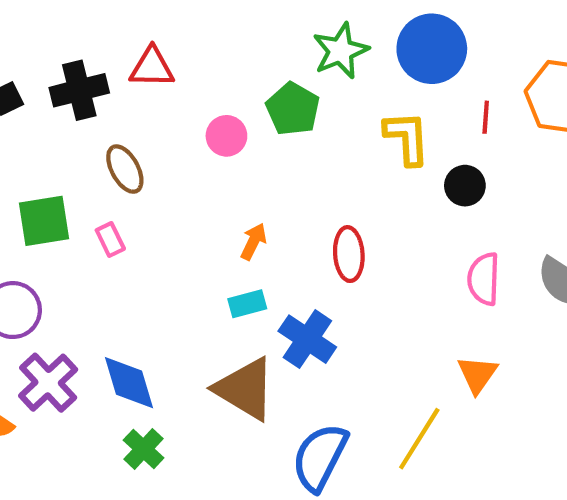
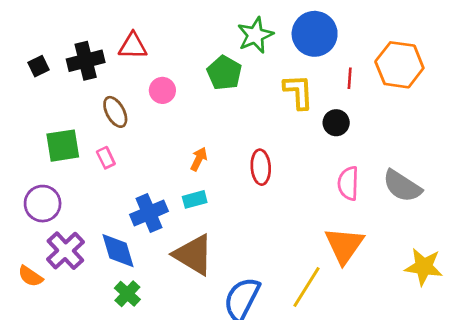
pink circle: (226, 136) -> (162, 90), moved
blue cross: (307, 339) -> (149, 213), moved, turned 33
orange triangle: (477, 374) -> (344, 245), size x1.5

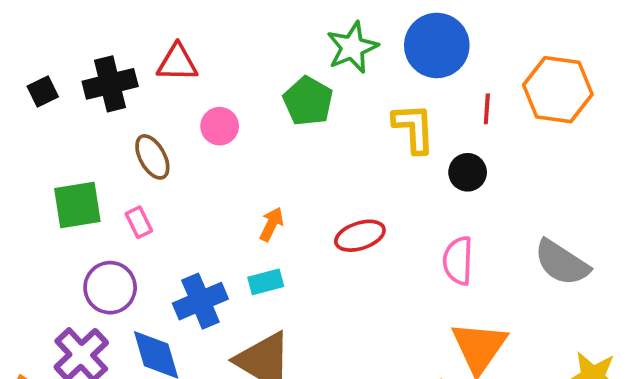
red ellipse: (261, 167) -> (360, 236), turned 76
pink semicircle: (348, 183) -> (458, 261), moved
purple circle: (43, 204) -> (110, 288), moved

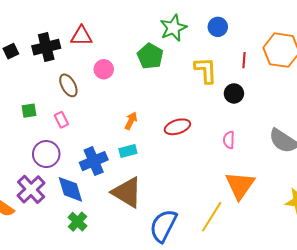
blue circle: (437, 45) -> (218, 27), size x0.6
green square: (77, 205) -> (29, 111), size x0.6
pink semicircle: (458, 261) -> (229, 140), size x0.7

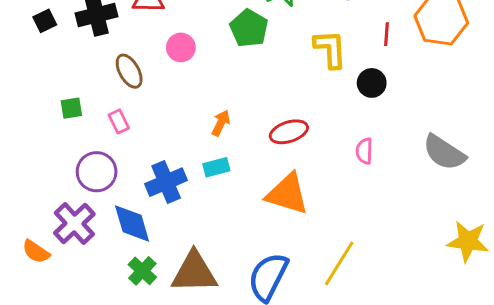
orange triangle: (240, 185) -> (287, 194), moved, turned -48
brown triangle: (127, 192) -> (194, 272), moved, turned -32

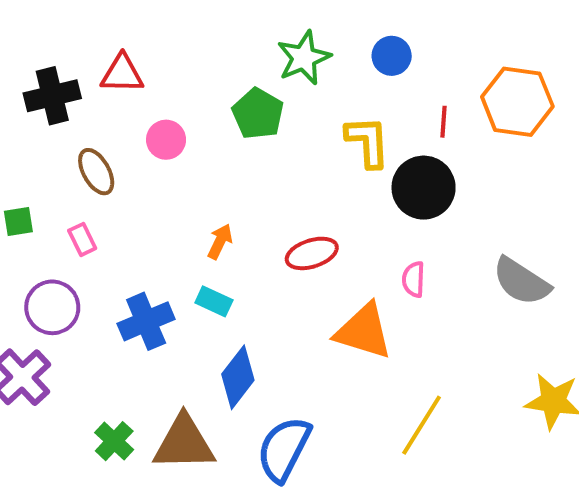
black circle: (372, 83) -> (424, 188), size x1.6
cyan rectangle: (216, 167) -> (214, 301), turned 40
orange triangle: (287, 194) -> (364, 331), moved
blue diamond: (132, 224) -> (238, 377), moved, turned 54
yellow line: (339, 263) -> (422, 425), moved

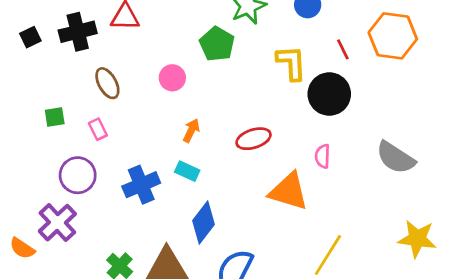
red line: (443, 122) -> (343, 49), turned -30
pink circle: (166, 140) -> (172, 78), moved

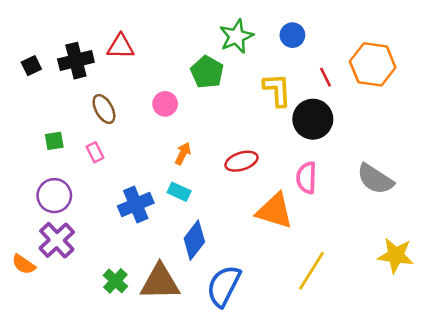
pink semicircle: (323, 156) -> (306, 178), size x1.4
purple circle: (78, 175) -> (54, 196), moved

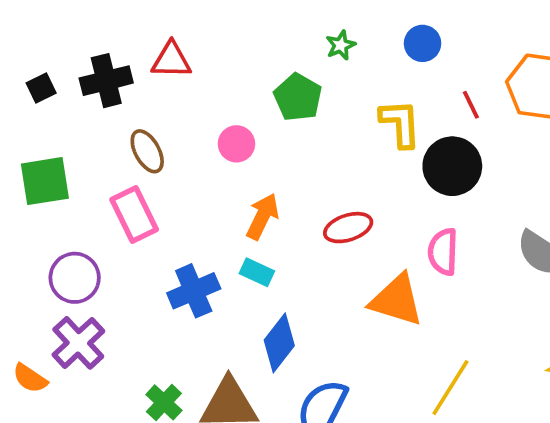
green star: (236, 36) -> (341, 45), size x0.6
green square: (54, 141) -> (45, 181), moved, size x1.8
pink rectangle: (95, 152) -> (134, 215), size x1.8
orange arrow: (183, 154) -> (263, 216), size x1.4

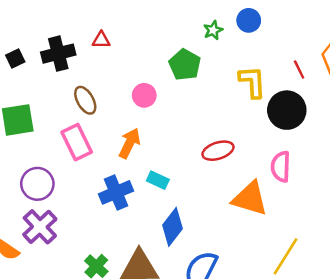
blue circle: (423, 43) -> (249, 20), moved
red triangle: (171, 60) -> (101, 40), size x0.7
orange arrow: (263, 216) -> (129, 143), moved

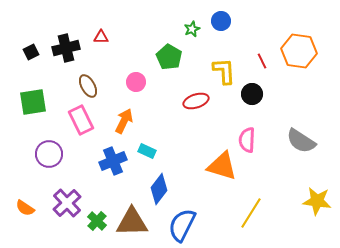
black circle: (287, 110) -> (252, 94), size x0.7
red ellipse: (218, 151) -> (196, 101), moved
purple cross: (40, 227) -> (67, 203), moved

